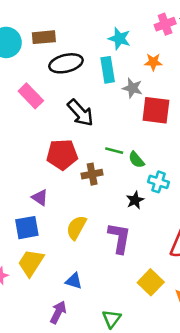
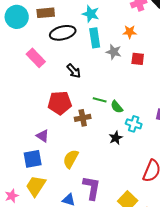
cyan star: (119, 39) -> (91, 14), moved
red square: (156, 110) -> (138, 59), moved, size x0.6
black arrow: (80, 113) -> (74, 71), size x0.7
purple L-shape: (119, 238) -> (92, 188), moved

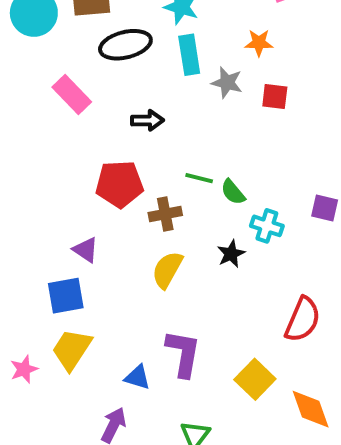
black arrow: (74, 71) -> (147, 120), turned -49
yellow semicircle: (71, 159) -> (167, 270), moved

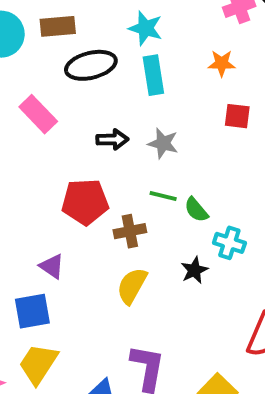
gray star: (227, 83) -> (163, 143), moved

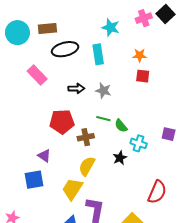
cyan star: (146, 28) -> (111, 27), moved
orange star: (222, 63) -> (140, 55), moved
yellow trapezoid: (38, 364) -> (72, 189), moved

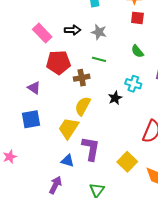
pink rectangle: (37, 75) -> (42, 33), moved
green semicircle: (121, 126) -> (137, 51), moved
purple triangle: (44, 156) -> (34, 88), moved

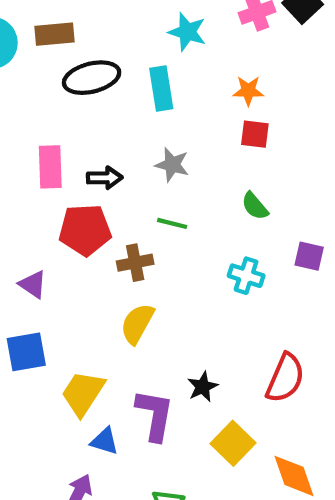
black arrow: (73, 30) -> (105, 178), moved
pink rectangle: (42, 33) -> (50, 167), turned 42
black star: (115, 98) -> (203, 387), moved
yellow trapezoid: (69, 128) -> (83, 393), moved

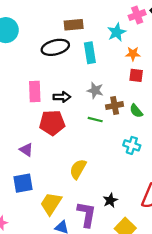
cyan star: (187, 32) -> (117, 32), moved, turned 30
brown rectangle: (55, 34) -> (74, 25), moved
brown cross: (135, 263) -> (115, 106), moved

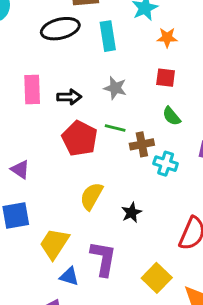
red square: (136, 75) -> (166, 78), moved
brown cross: (115, 106) -> (142, 144), moved
red pentagon: (52, 123) -> (80, 138), moved, turned 30
black star: (110, 200) -> (131, 213), moved

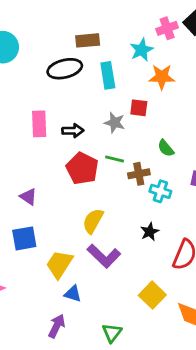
orange star: (167, 38) -> (162, 77), size x1.4
red square: (166, 78) -> (139, 108), moved
black star: (131, 213) -> (150, 232), moved
purple L-shape: (103, 259) -> (104, 256), moved, turned 124

